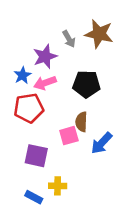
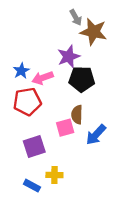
gray arrow: (69, 39) -> (76, 18), moved
purple star: (45, 56) -> (69, 57), moved
purple square: (36, 156) -> (34, 147), turned -30

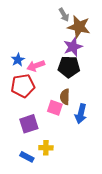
purple star: (69, 57) -> (73, 47), moved
pink square: (65, 128) -> (55, 108), turned 35
blue arrow: (96, 135) -> (81, 114), turned -30

